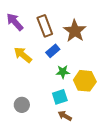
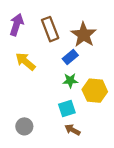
purple arrow: (15, 22) -> (17, 25), turned 60
blue rectangle: (53, 51) -> (70, 57), moved
gray circle: (22, 105) -> (24, 126), moved

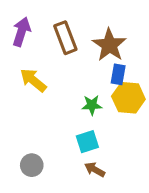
blue rectangle: (70, 57) -> (118, 74), moved, turned -40
yellow hexagon: (95, 91) -> (128, 98), moved

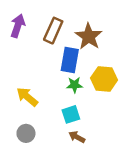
brown rectangle: (65, 38) -> (53, 31), turned 45
blue rectangle: (118, 74) -> (70, 60), moved, size x1.5
yellow arrow: (33, 80) -> (27, 97), moved

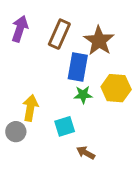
yellow arrow: (27, 97) -> (30, 108), turned 60
cyan square: (71, 114) -> (65, 126), moved
gray circle: (26, 133) -> (16, 132), moved

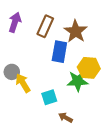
green star: (83, 95) -> (78, 81), moved, size x1.5
yellow arrow: (30, 108) -> (23, 83), turned -42
gray circle: (16, 132) -> (12, 72), moved

